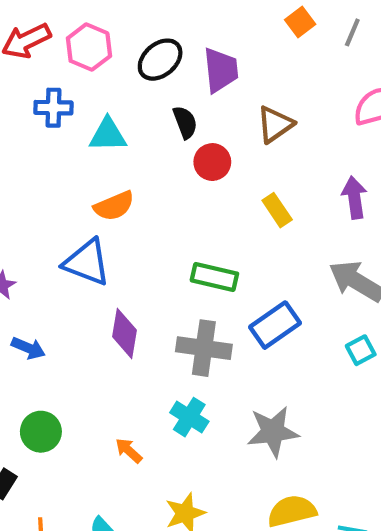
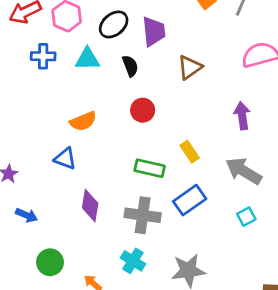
cyan triangle: (108, 135) -> (87, 59), moved
red circle: (212, 162) -> (143, 110), moved
yellow rectangle: (277, 210) -> (190, 152), moved
blue triangle: (87, 262) -> (65, 159), size x0.7
green circle: (41, 432) -> (50, 262), moved

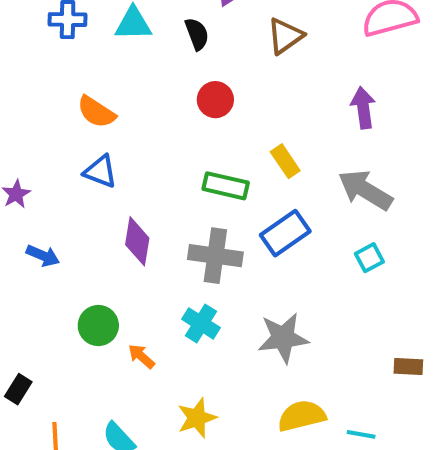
orange semicircle: (83, 121) -> (96, 112), moved, turned 56
green circle: (50, 262) -> (98, 325), moved

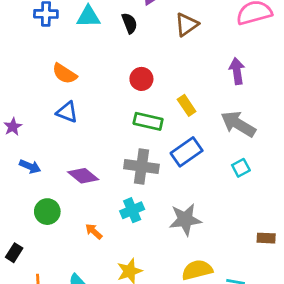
red circle: (215, 100) -> (141, 79), moved
purple diamond: (137, 241) -> (83, 176), moved, turned -60
cyan cross: (201, 323) -> (132, 210), turned 35
green circle: (98, 325) -> (47, 212), moved

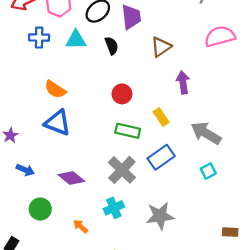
purple arrow: (237, 71) -> (183, 82), moved
blue triangle: (67, 112) -> (58, 123), size x1.4
gray cross: (141, 166) -> (122, 170), turned 36

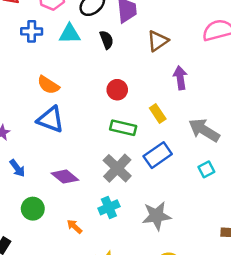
blue arrow: (25, 170) -> (17, 168), turned 30

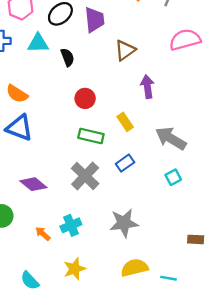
black semicircle: (107, 40) -> (67, 57), moved
blue rectangle: (158, 155) -> (125, 163), size x0.7
cyan cross: (109, 207) -> (71, 225), moved

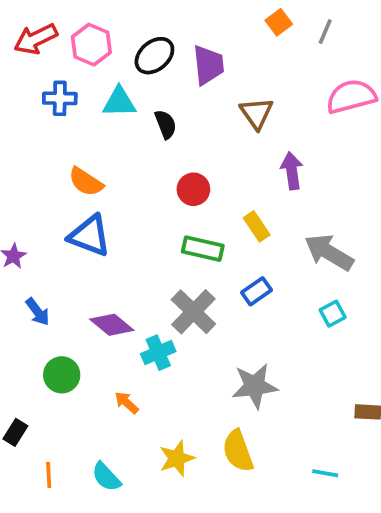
brown triangle: (125, 50) -> (257, 113), turned -30
cyan cross: (71, 225) -> (158, 353), moved
yellow semicircle: (134, 268) -> (238, 451), moved, turned -96

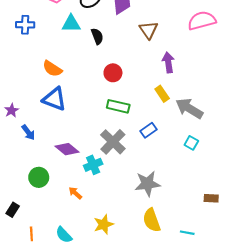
blue cross: (60, 98) -> (25, 25), moved
yellow rectangle: (257, 226) -> (162, 94), moved
blue arrow: (38, 312) -> (28, 132), moved
cyan square: (333, 314) -> (191, 143), turned -32
yellow semicircle: (238, 451) -> (152, 220), moved

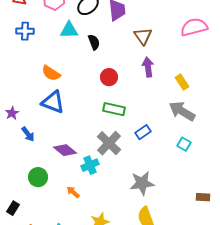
purple arrow: (168, 62) -> (148, 67), moved
yellow rectangle: (162, 94) -> (182, 82), moved

